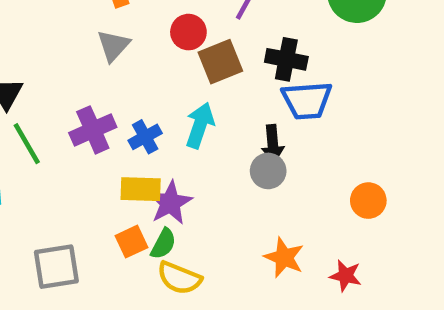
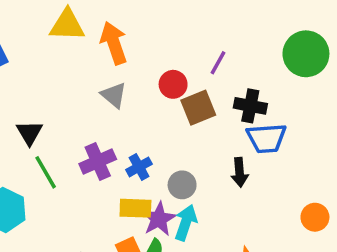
gray triangle: (113, 46) -> (114, 95), turned -32
cyan arrow: (200, 125) -> (186, 223), moved
gray circle: (268, 171) -> (182, 185), moved

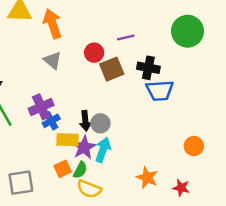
purple line: (218, 63) -> (126, 38), turned 48
blue cross: (139, 167) -> (51, 121), moved
black arrow: (240, 172) -> (85, 121), moved

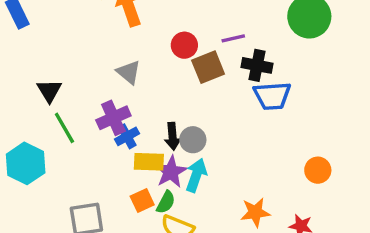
purple line: (126, 38) -> (233, 38), moved
gray triangle: (52, 60) -> (129, 72), moved
orange star: (147, 178) -> (255, 212), turned -30

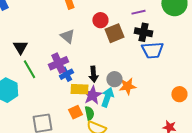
purple line: (233, 38) -> (138, 12), moved
gray circle: (193, 140) -> (114, 79), moved
green semicircle: (166, 202) -> (89, 113), turned -40
orange star: (255, 212) -> (127, 86), moved

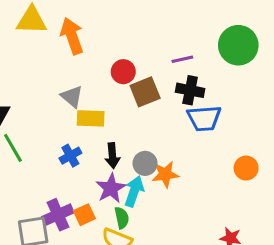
purple cross: (58, 63) -> (58, 215), moved
yellow rectangle: (79, 89) -> (91, 118), moved
orange circle: (179, 94) -> (246, 168), moved
green semicircle: (89, 113) -> (122, 218), moved

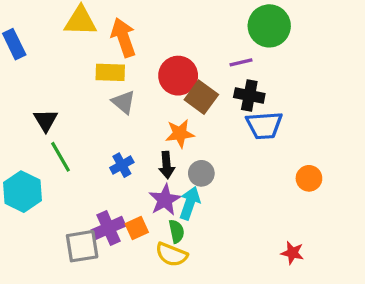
green circle: (238, 45) -> (269, 26), moved
red circle: (123, 72) -> (178, 76), size x1.5
brown square: (145, 92) -> (201, 97), turned -32
yellow rectangle: (91, 118) -> (110, 72), moved
orange star: (165, 174) -> (180, 134), moved

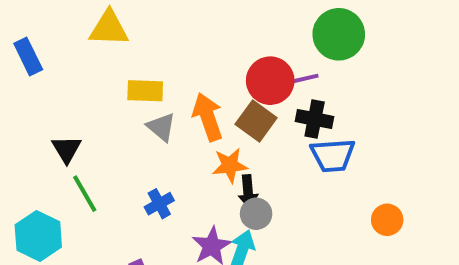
orange arrow: (123, 38) -> (208, 117), moved
red circle: (178, 76) -> (270, 81), moved
black arrow: (167, 165) -> (248, 192), moved

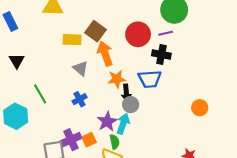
purple line: (304, 79) -> (166, 33), moved
brown square: (256, 121) -> (95, 31), moved
gray triangle: (161, 127) -> (81, 68), moved
black triangle: (67, 149) -> (17, 61), moved
blue trapezoid: (333, 155) -> (150, 79), moved

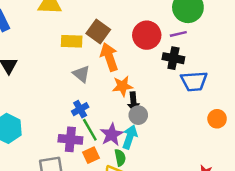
blue trapezoid: (150, 79) -> (194, 81), moved
green line: (40, 94) -> (90, 130), moved
purple cross: (71, 140) -> (70, 139), moved, turned 30

